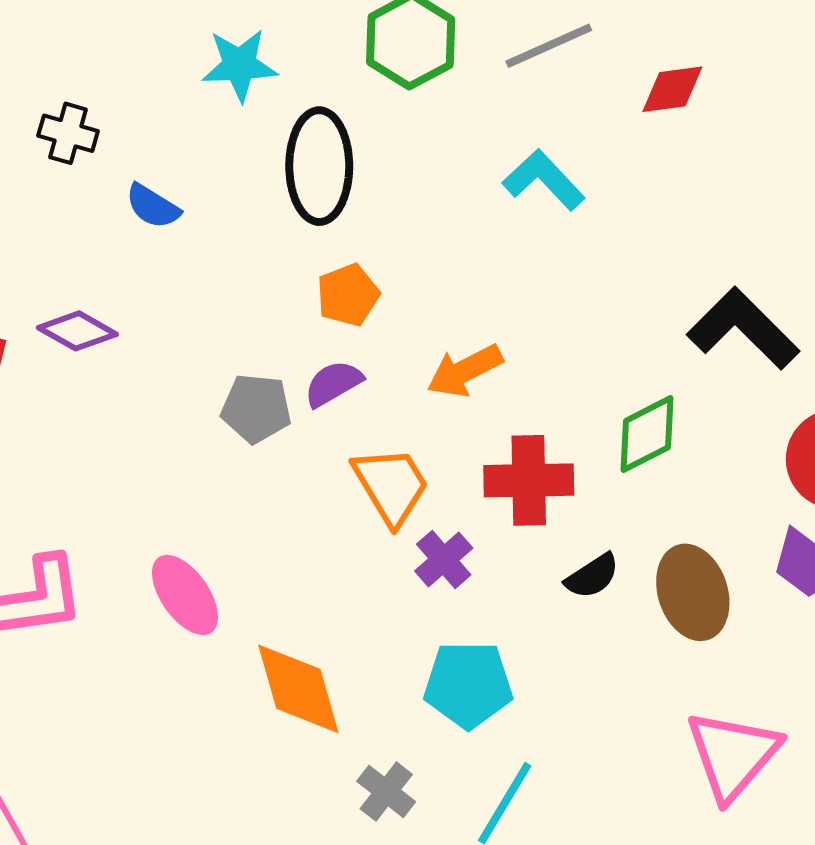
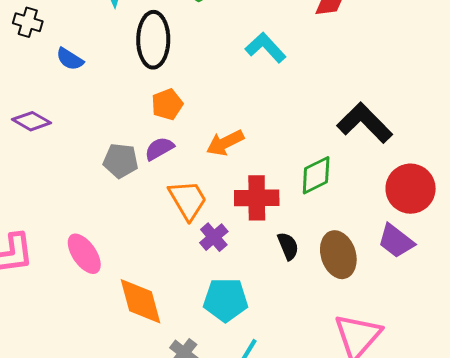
black semicircle: (592, 576) -> (288, 246), turned -80

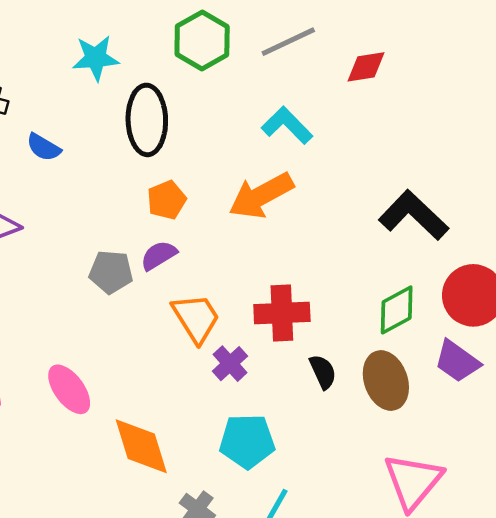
orange arrow: (225, 143) -> (261, 196), moved, size x1.4
green diamond: (316, 175) -> (397, 310), moved

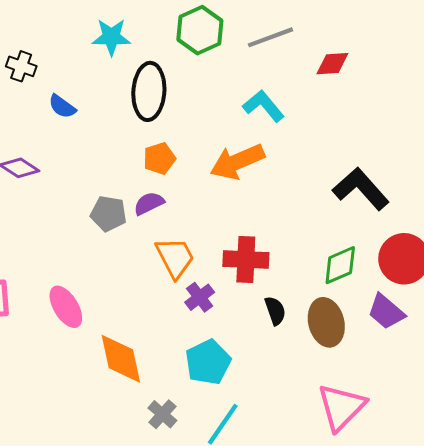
cyan pentagon: (247, 441) -> (208, 362), turned -30

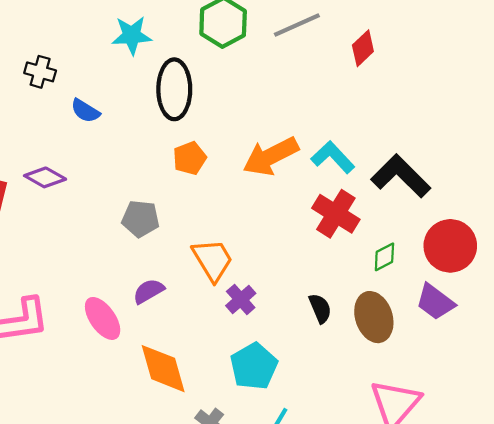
red diamond: (332, 64) -> (363, 48), turned -36
cyan L-shape: (263, 106) -> (333, 157), moved
purple semicircle: (149, 203) -> (149, 291), moved
red cross: (246, 259) -> (336, 214), moved, turned 33
green diamond: (340, 265) -> (384, 257), size x0.7

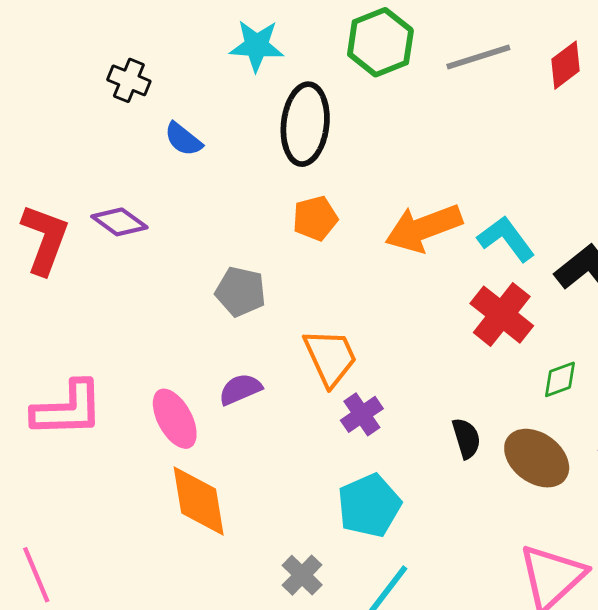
red diamond: (363, 48) -> (565, 65), moved
brown ellipse: (374, 317) -> (537, 458), turned -42
orange diamond: (163, 369) -> (199, 501), moved

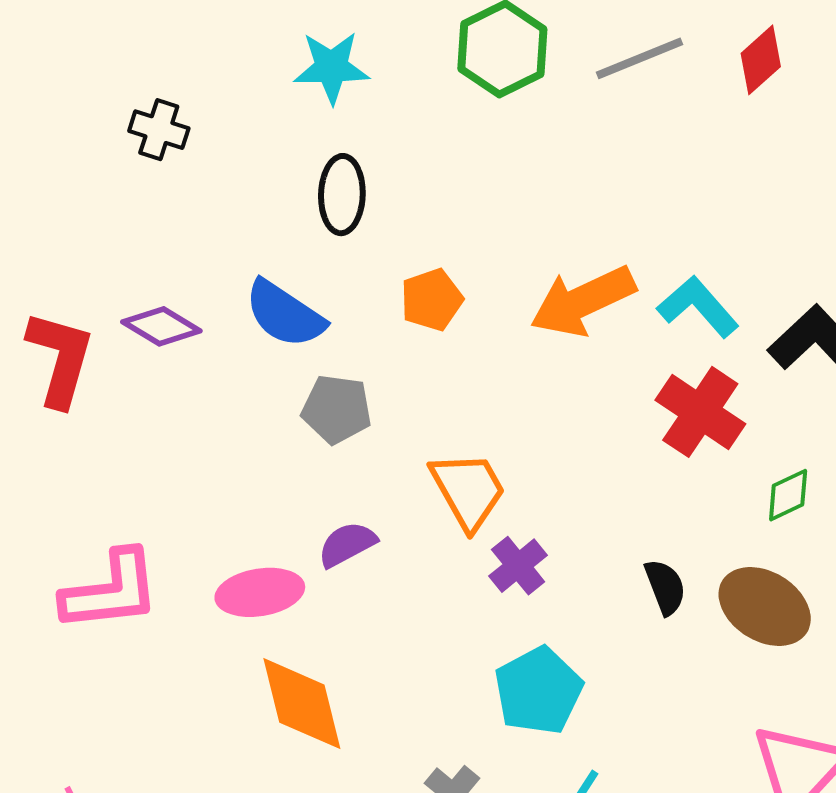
black ellipse: (305, 124) -> (342, 195), moved, size x0.7
blue semicircle: (183, 139) -> (285, 314), moved, size x1.5
pink ellipse: (175, 419) -> (260, 592), turned -66

